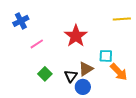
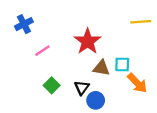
brown triangle: (86, 69) -> (101, 68), moved, turned 42

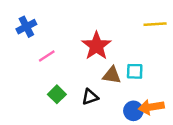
orange arrow: (137, 83) -> (151, 107), moved, turned 125
black triangle: (82, 88) -> (90, 97), turned 35
blue circle: (96, 100) -> (133, 111), moved

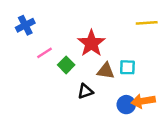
green square: (57, 94) -> (66, 65), moved

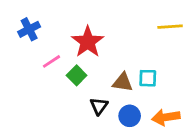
red star: (91, 43) -> (88, 42), moved
black triangle: (85, 91) -> (99, 106), turned -35
blue circle: (126, 105) -> (130, 116), moved

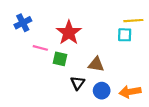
pink line: (51, 61) -> (40, 48), turned 48
green square: (77, 75) -> (60, 59), turned -32
cyan square: (148, 78) -> (125, 35), moved

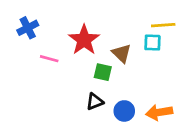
green square: (60, 59) -> (103, 72), moved
brown triangle: (96, 64) -> (122, 53), moved, turned 35
black triangle: (78, 83) -> (95, 102), turned 32

